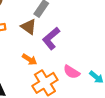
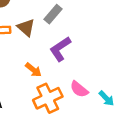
brown triangle: (29, 27) -> (26, 28), moved

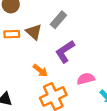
pink semicircle: (79, 89) -> (86, 79), moved, turned 126

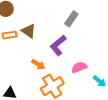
gray rectangle: (58, 20) -> (71, 19), moved

